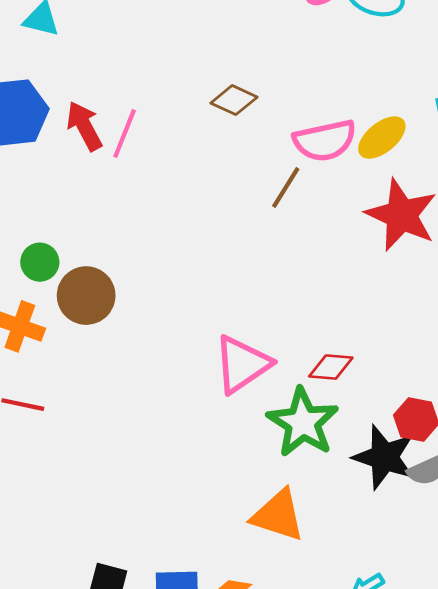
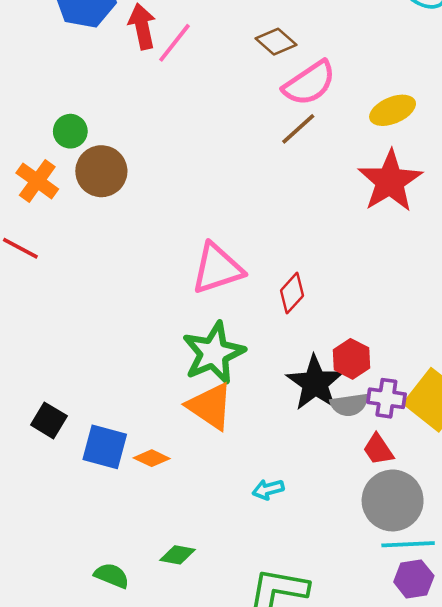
pink semicircle: (325, 141) -> (309, 83), moved, turned -38
red diamond: (331, 367) -> (292, 293), turned -69
green star: (303, 423) -> (214, 353), moved

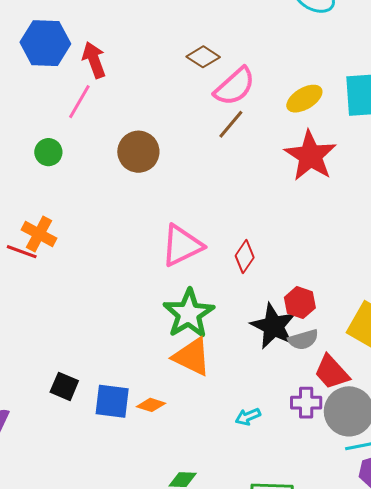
pink line: (174, 43) -> (79, 102), moved
brown circle: (101, 171) -> (138, 152), moved
orange cross: (37, 181) -> (39, 234), moved
purple cross: (386, 398) -> (306, 403), moved
red trapezoid: (378, 449) -> (332, 372), size x1.4

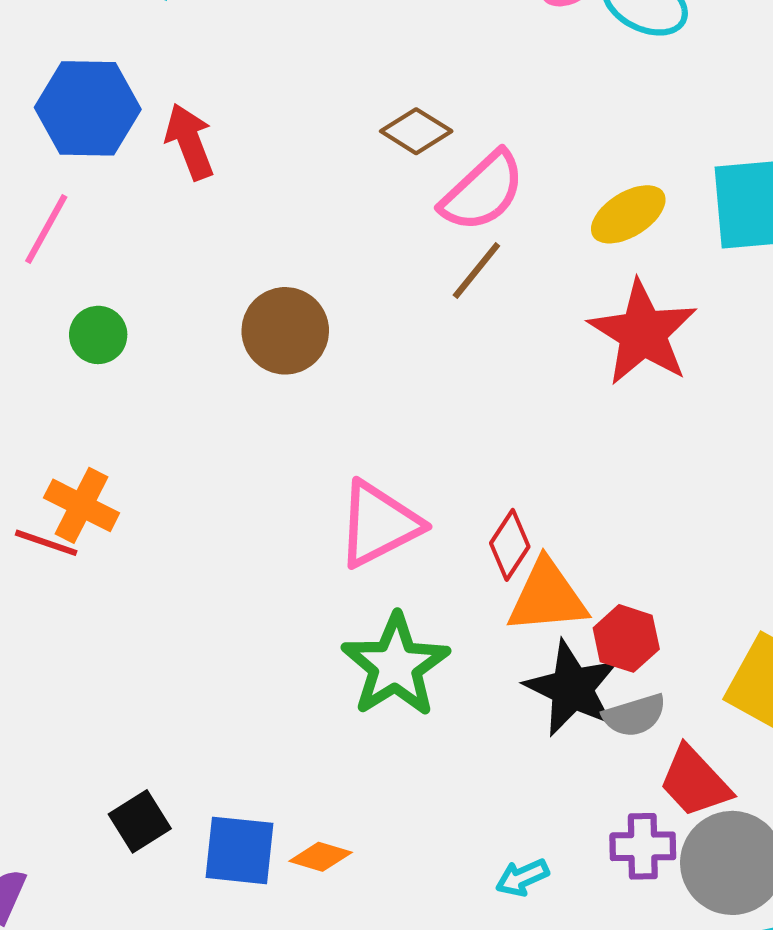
pink line: (79, 102) -> (46, 229), moved
orange triangle: (192, 357) -> (547, 597), moved, turned -30
black square: (64, 386) -> (140, 821), turned 36

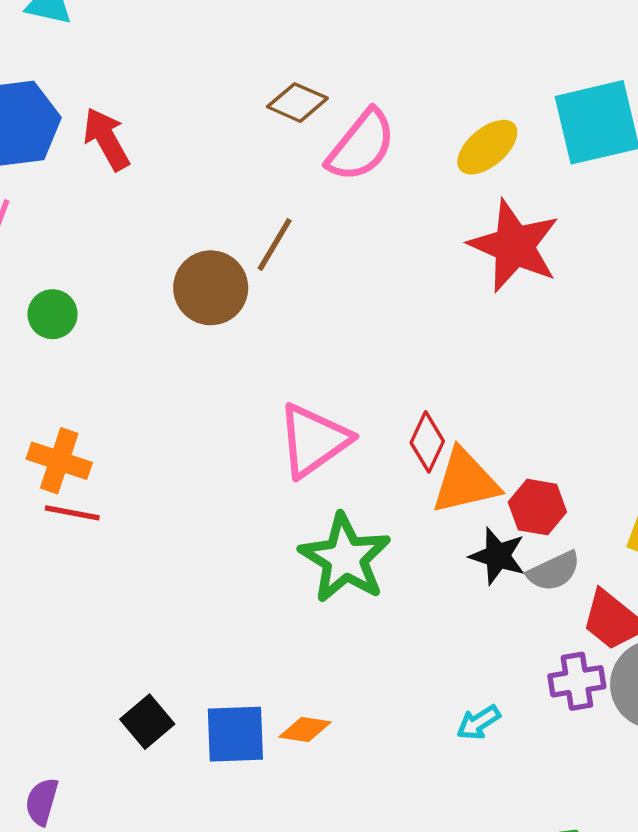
brown line: (476, 270) -> (275, 244), moved
red line: (46, 543) -> (72, 513), moved
black star: (572, 688) -> (498, 556), size x0.7

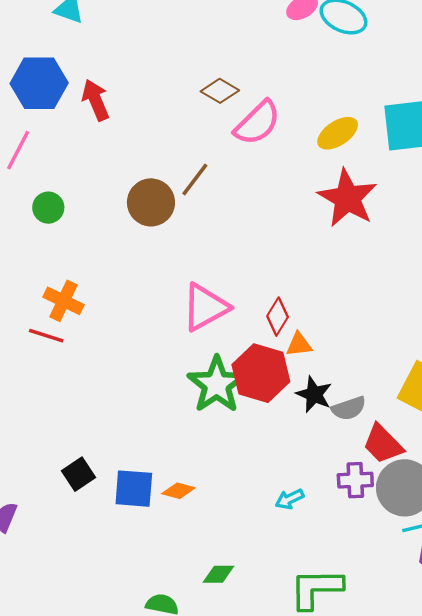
orange cross: (59, 461) -> (63, 301), moved
orange triangle: (465, 481) -> (299, 345), size x0.6
red hexagon: (537, 507) -> (261, 373), moved, size x1.6

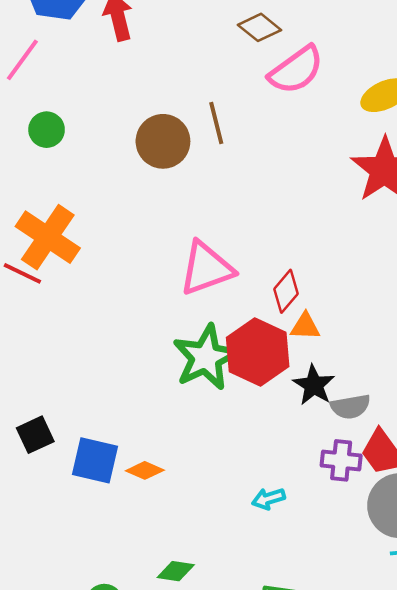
brown line: (195, 180) -> (216, 123), turned -60
orange cross: (63, 301) -> (48, 237), size x1.4
purple cross: (355, 480) -> (341, 460), moved

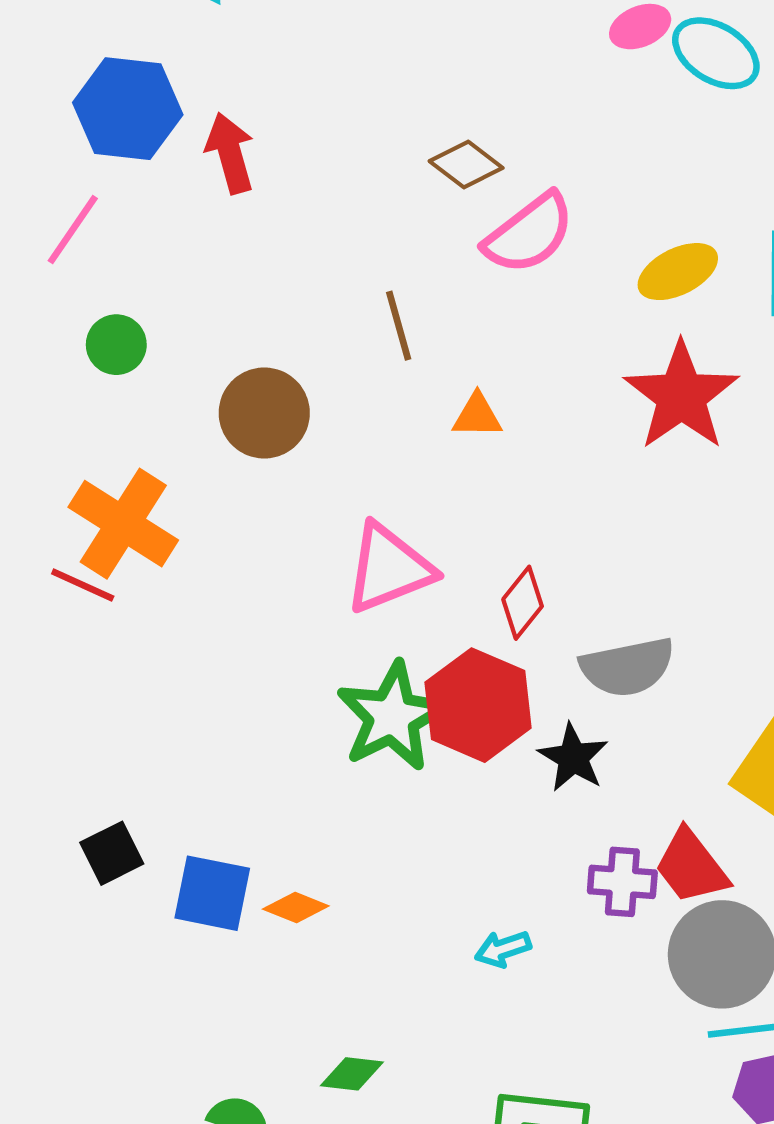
brown circle: (163, 141) -> (264, 413), moved
orange triangle: (305, 326) -> (477, 416), moved
gray semicircle: (350, 407) -> (627, 667), moved, size x1.4

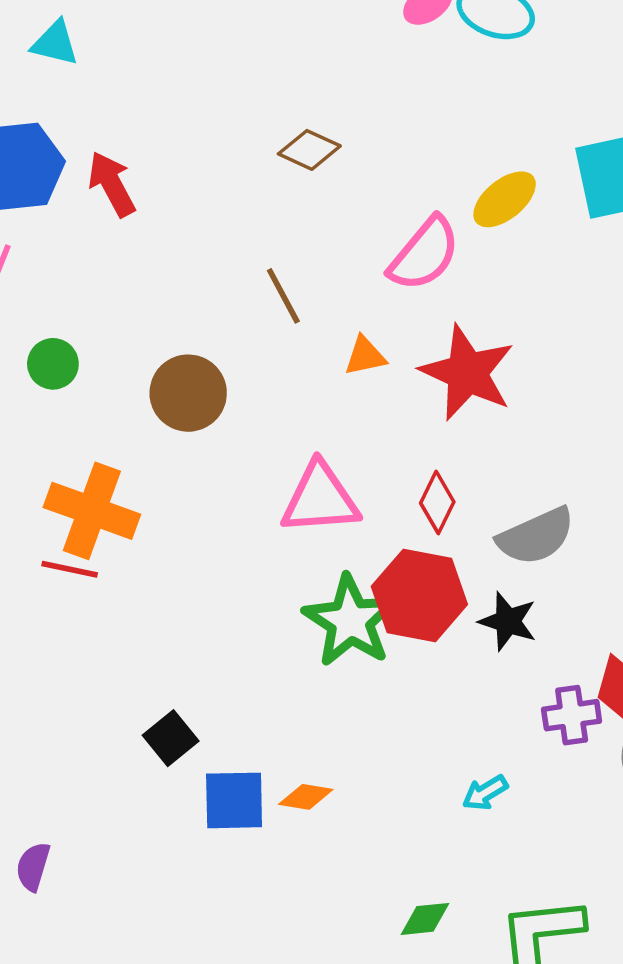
pink semicircle: (529, 234) -> (424, 254), moved
red star: (681, 396) -> (467, 373), moved
pink triangle: (389, 568) -> (320, 499), turned 30
black square: (112, 853) -> (171, 738), moved
green diamond: (352, 1074) -> (425, 919), moved

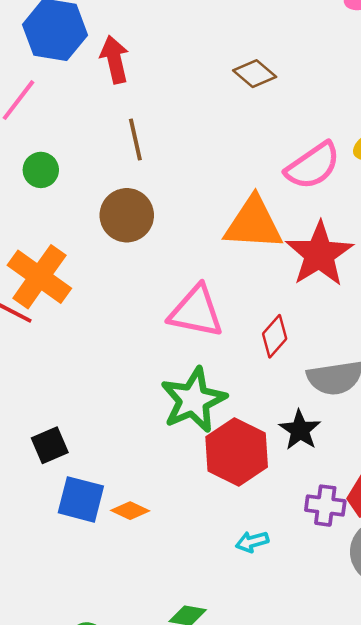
brown line: (283, 296) -> (135, 140), moved
orange triangle: (365, 356) -> (253, 224), size x2.0
red hexagon: (419, 595) -> (237, 452), moved

